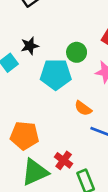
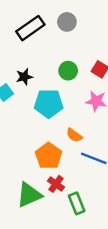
green circle: (77, 52) -> (68, 71), moved
orange pentagon: (24, 136) -> (49, 156), moved, turned 30

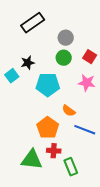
gray circle: (67, 22) -> (66, 38), moved
red cross: (56, 184) -> (54, 151), turned -32
green triangle: (29, 195) -> (32, 160), turned 30

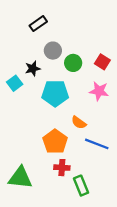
black rectangle: (33, 23) -> (38, 24), size x0.7
gray circle: (66, 38) -> (53, 51), moved
green triangle: (32, 160) -> (20, 178), moved

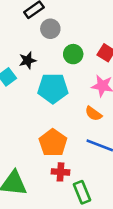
gray circle: (53, 51) -> (50, 29), moved
orange semicircle: (79, 123) -> (93, 114), moved

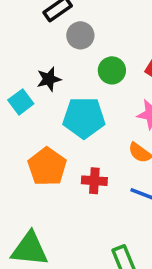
orange pentagon: (53, 143) -> (47, 167), moved
red cross: (60, 172) -> (94, 181), moved

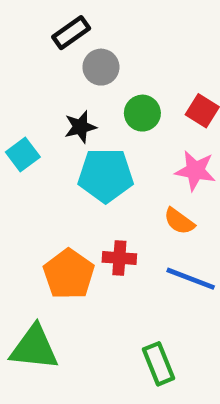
black star: (49, 79) -> (80, 127), moved
orange pentagon: (47, 167) -> (69, 274), moved

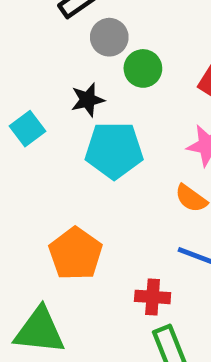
green circle: (142, 113) -> (143, 68), moved
red cross: (119, 258) -> (153, 297), moved

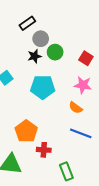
black star: (88, 100) -> (34, 56), moved
red cross: (153, 297) -> (44, 150), moved

